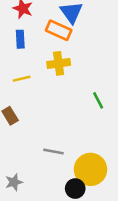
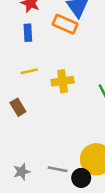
yellow cross: (59, 63) -> (63, 81), moved
gray line: (53, 152) -> (58, 169), moved

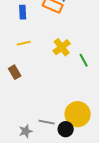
yellow cross: (63, 81) -> (62, 47), moved, turned -30
gray star: (22, 172) -> (26, 131), moved

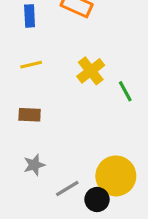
brown rectangle: (15, 72) -> (30, 115), moved, turned -56
gray line: (47, 122) -> (67, 189), turned -42
gray star: (26, 131) -> (34, 165), moved

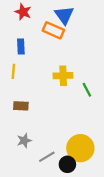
blue rectangle: (30, 16) -> (21, 46), moved
yellow line: (31, 65) -> (13, 71), moved, turned -72
yellow cross: (91, 71) -> (63, 76), turned 36

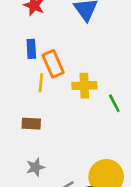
orange rectangle: (53, 30) -> (53, 64), moved, turned 42
yellow line: (13, 71) -> (41, 83), moved

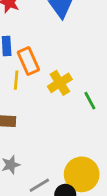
yellow cross: (84, 86) -> (60, 83), turned -30

